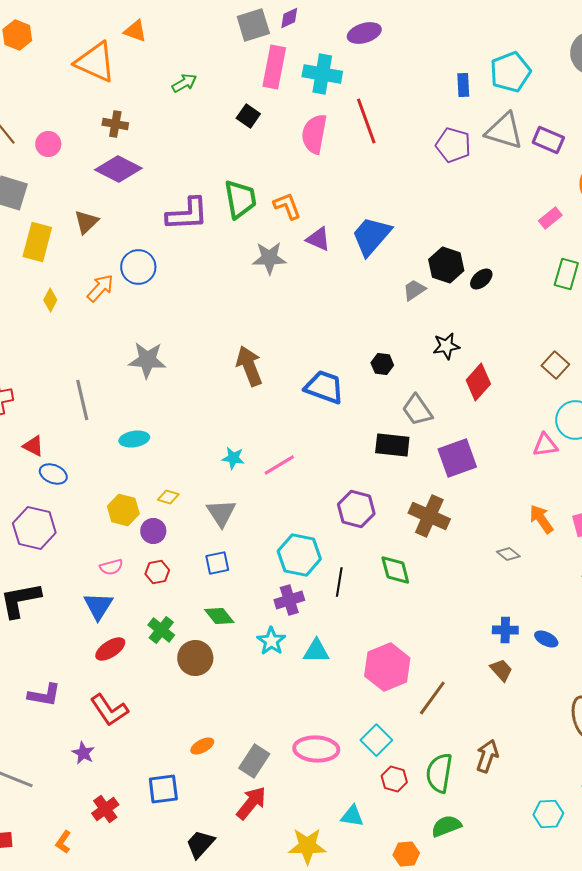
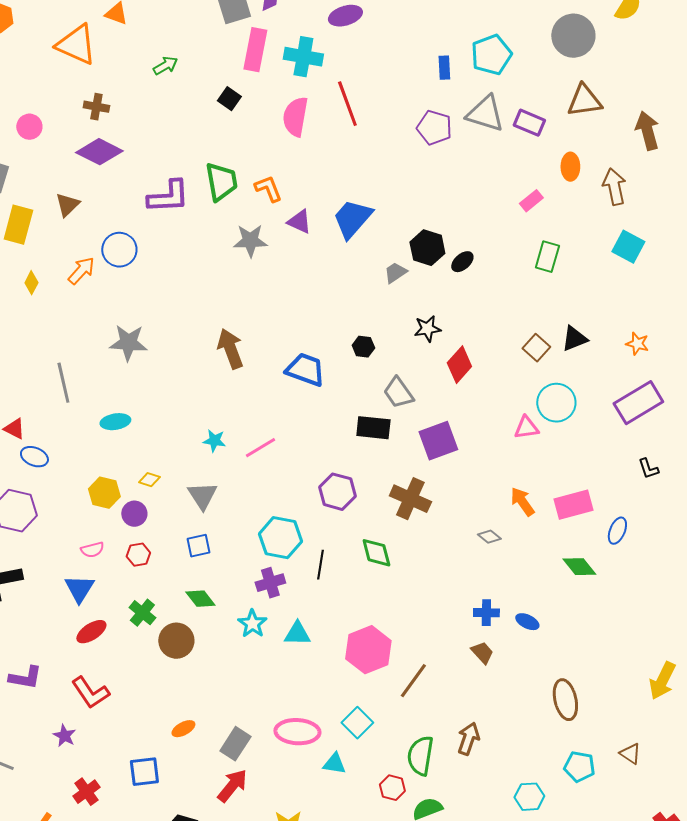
red hexagon: (394, 779) -> (392, 788), moved
cyan triangle: (352, 816) -> (334, 764), moved

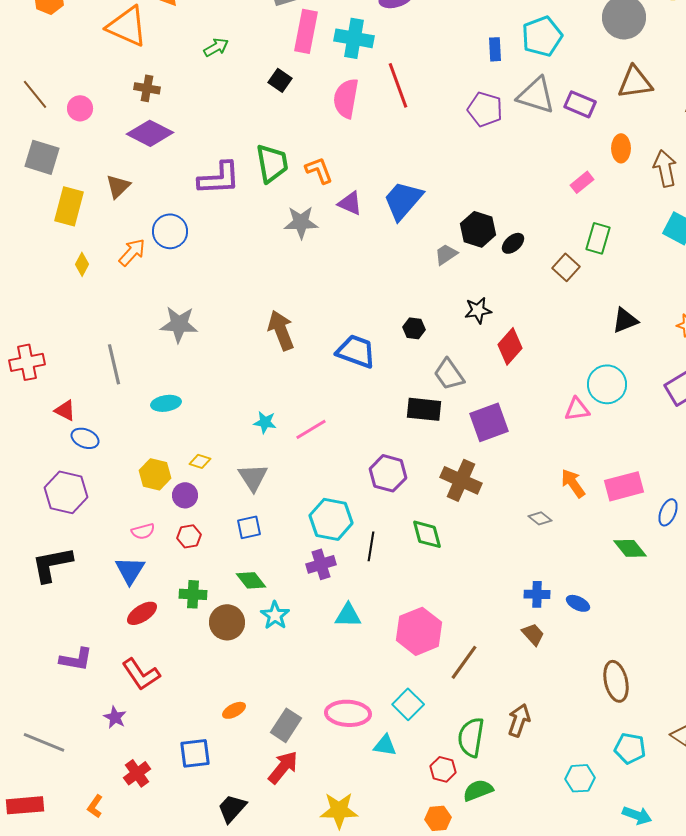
brown square: (536, 348) -> (566, 267), moved
green cross: (142, 613) -> (193, 594), turned -36
cyan star: (252, 624) -> (275, 615), moved

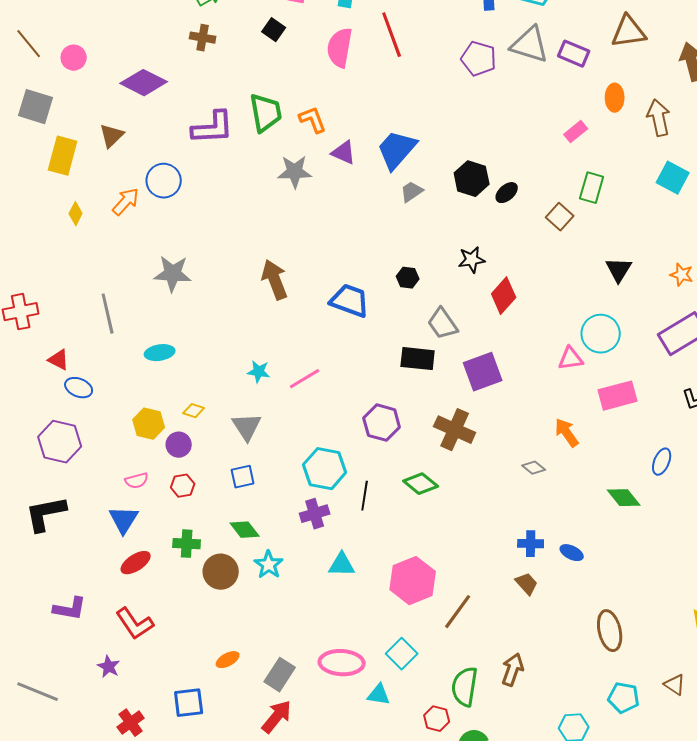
brown cross: (147, 88) -> (203, 38), moved
gray trapezoid: (446, 254) -> (412, 192), moved
black triangle: (625, 320) -> (619, 270), turned -36
pink rectangle: (624, 486) -> (618, 396), moved
green diamond: (427, 534) -> (421, 484), turned -36

